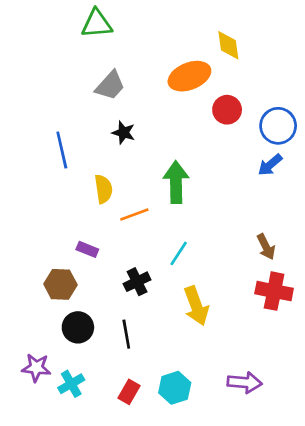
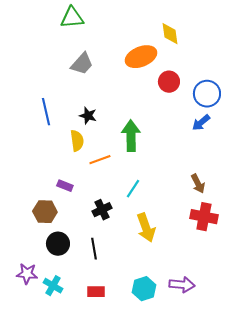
black star: (124, 133) -> (88, 116), moved
cyan cross: (71, 384) -> (53, 286), turned -30
cyan hexagon: (175, 388) -> (144, 289), moved
red rectangle: (129, 392) -> (96, 292), turned 60

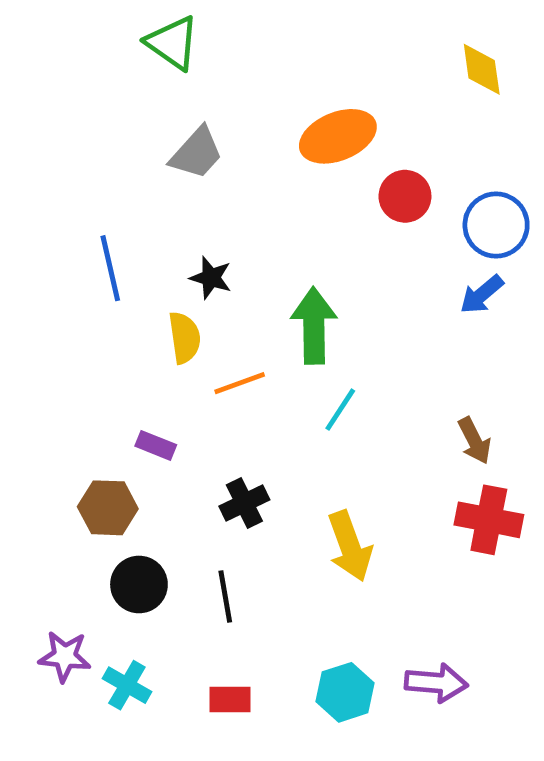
green triangle: (72, 18) -> (173, 43), turned 40
yellow diamond: (170, 34) -> (482, 69), moved
cyan line: (133, 189) -> (340, 410), moved

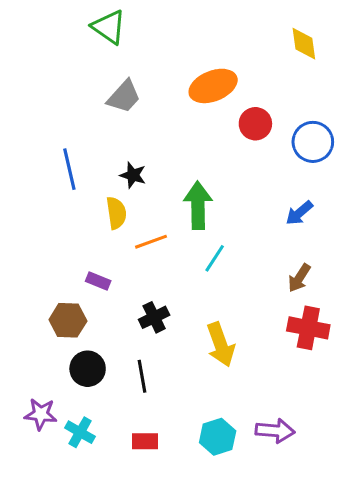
blue arrow: (482, 295) -> (299, 213), moved
brown arrow: (474, 441) -> (299, 278), turned 60

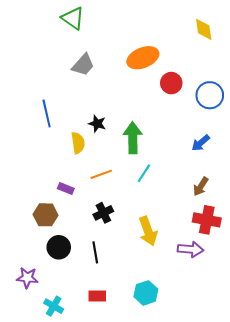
black star: (133, 175) -> (97, 124), moved
orange line: (151, 242) -> (101, 174), moved
purple arrow: (275, 431) -> (191, 249), moved
cyan cross: (80, 432) -> (54, 306), moved

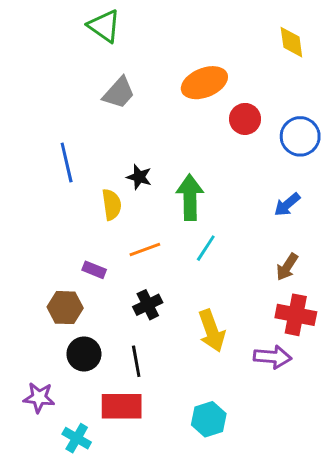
red rectangle: (97, 296) -> (122, 406), moved, size x1.6

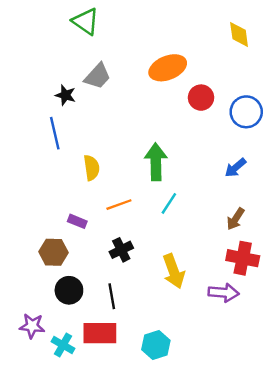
black star: (139, 177) -> (65, 95), moved
cyan hexagon: (209, 419) -> (156, 345), moved
cyan cross: (77, 438) -> (63, 345), moved

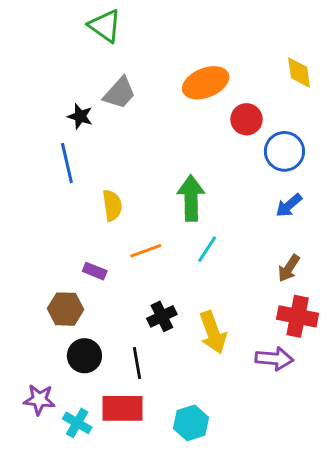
yellow diamond: (239, 34) -> (299, 73), moved
blue circle: (246, 112) -> (284, 151), moved
black cross: (121, 250) -> (162, 316), moved

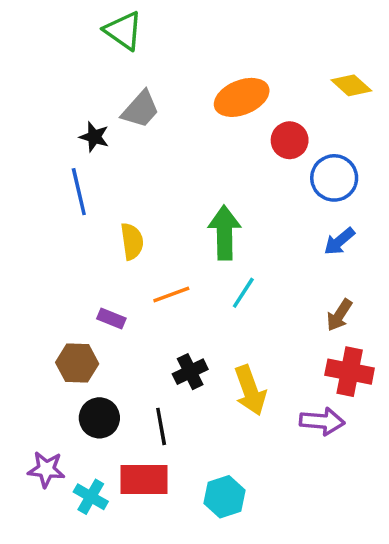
yellow diamond: (299, 73) -> (351, 85), turned -40

